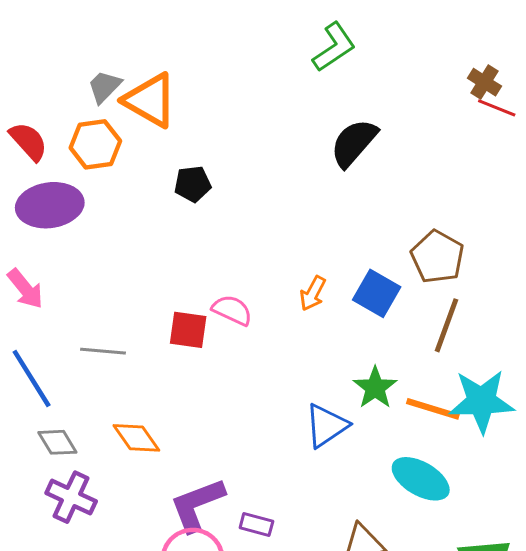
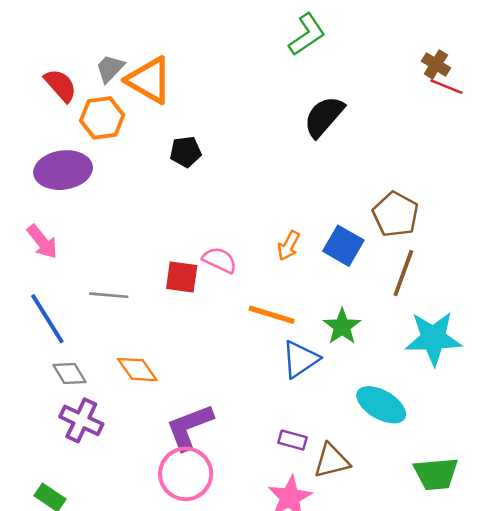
red semicircle: (28, 141) -> (60, 85), moved
orange line: (433, 409) -> (272, 315), moved
purple rectangle: (256, 524) -> (293, 440), moved

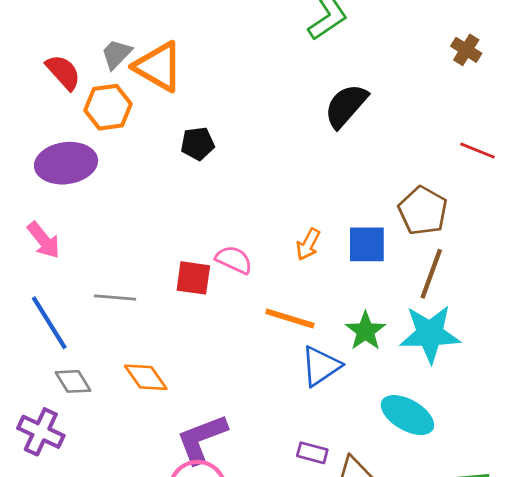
red line: (446, 87) -> (477, 151), moved
blue square: (343, 246) -> (367, 244), turned -30
cyan star: (433, 338) -> (430, 334), moved
purple cross: (81, 420) -> (41, 432), moved

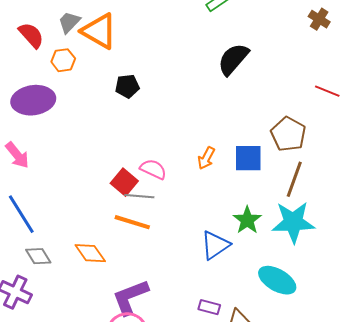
orange hexagon: (108, 107) -> (63, 60), size x0.7
red square: (193, 278) -> (124, 182), turned 32
gray line: (115, 297) -> (139, 196), moved
orange line: (290, 318) -> (132, 222), moved

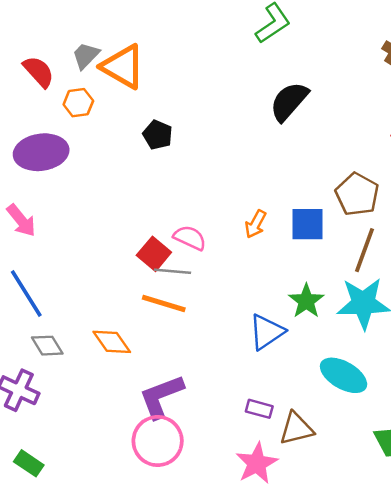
black pentagon: (127, 86) -> (158, 135), turned 30

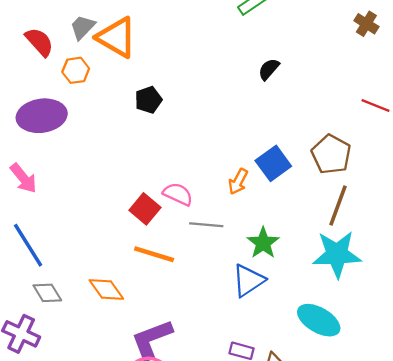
black semicircle: (289, 101) -> (269, 69), size x0.6
black pentagon: (158, 135) -> (148, 100), turned 30
blue square: (308, 224) -> (273, 163), moved, turned -36
gray line: (172, 271) -> (206, 225), moved
green star: (306, 301) -> (263, 243), moved

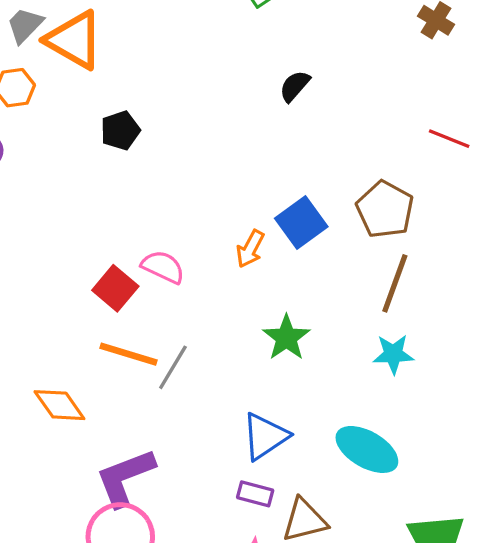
gray line: (206, 225) -> (173, 367), moved, turned -64
cyan star: (337, 254) -> (393, 354), size x0.6
blue triangle: (248, 280) -> (265, 436), moved

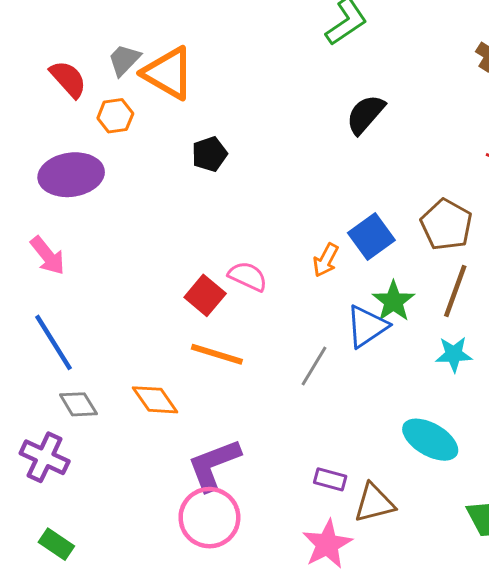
black semicircle: (295, 86) -> (365, 114), size x1.4
green star: (286, 338) -> (393, 301), moved
gray line: (173, 367) -> (314, 366), moved
blue triangle: (265, 436) -> (367, 326), moved

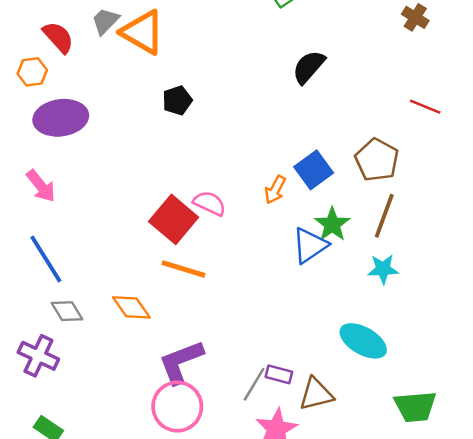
orange hexagon: (115, 116) -> (32, 72), moved
red square: (205, 295) -> (174, 219), size x1.4
gray line: (314, 366) -> (254, 384), moved

